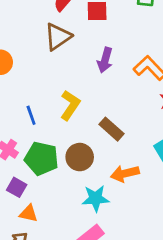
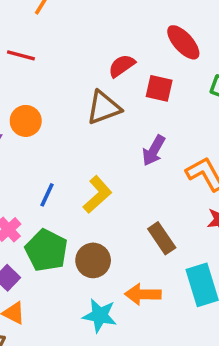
blue line: (31, 115) -> (47, 195), turned 30
brown rectangle: (112, 129) -> (162, 238), moved

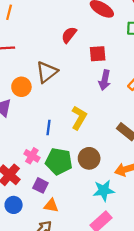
red square: (159, 88) -> (98, 54), moved
brown triangle: (104, 108) -> (47, 72), moved

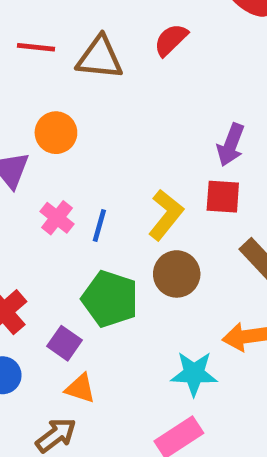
red square: (98, 54) -> (223, 197), moved
brown triangle: (47, 72) -> (100, 58), moved, turned 35
pink cross: (32, 156) -> (57, 218), moved
brown circle: (89, 158) -> (177, 274), moved

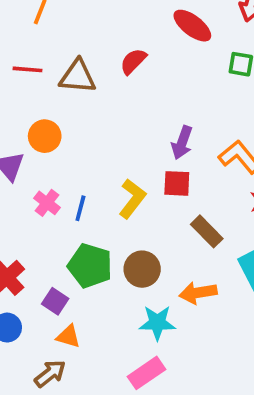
brown circle: (177, 274) -> (142, 269), moved

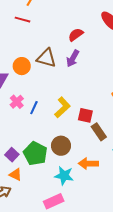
red line: (27, 69) -> (22, 20), moved
brown triangle: (78, 76) -> (46, 58), moved
purple arrow: (182, 143) -> (73, 58), moved
red square: (177, 183) -> (85, 115), moved
green pentagon: (90, 266) -> (35, 154), moved

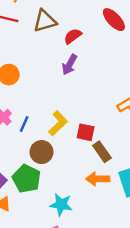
brown triangle: (46, 58) -> (45, 21), moved, turned -30
brown circle: (61, 146) -> (41, 152), moved
orange arrow: (88, 164) -> (98, 179), moved

